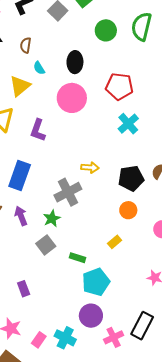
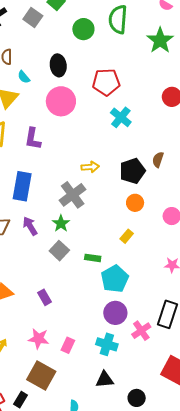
cyan cross: (65, 338) -> (107, 344), moved

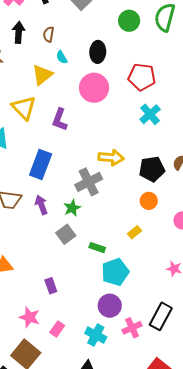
yellow arrow: (90, 167) -> (111, 158), size x1.4
purple rectangle: (45, 297) -> (51, 286), moved

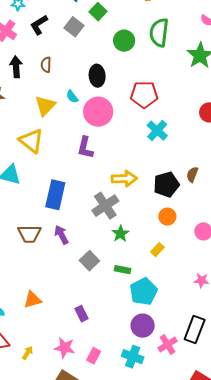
cyan semicircle: (62, 57) -> (72, 97), moved
purple L-shape: (60, 120) -> (85, 148), moved
green star: (72, 208) -> (120, 234), moved

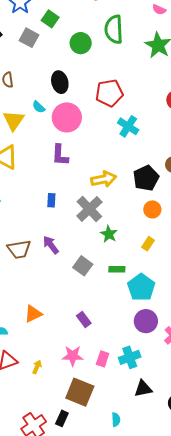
blue rectangle: (55, 195) -> (51, 200), moved, size x0.5
cyan cross: (133, 357) -> (130, 357), moved, turned -30

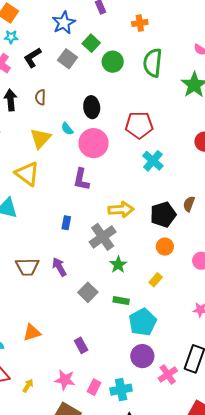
green circle: (81, 43) -> (113, 62), moved

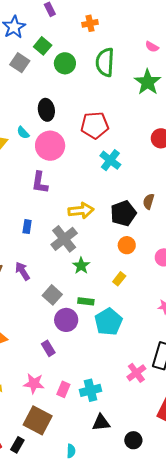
purple circle: (142, 356) -> (66, 320), moved

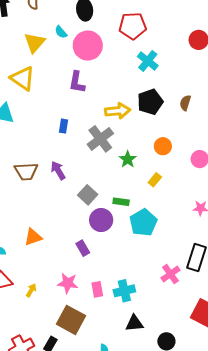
black pentagon: (123, 213) -> (150, 102), moved
green star: (81, 266) -> (128, 159), moved
pink rectangle: (63, 389) -> (97, 289), turned -35

